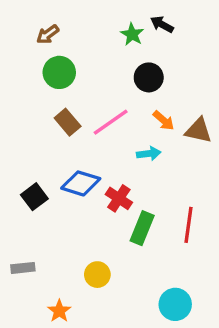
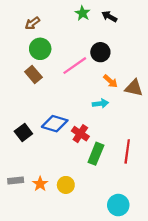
green star: (132, 34) -> (83, 13), moved
brown rectangle: (68, 122) -> (33, 74), moved
pink line: (111, 122) -> (75, 66), moved
orange star: (59, 311) -> (40, 184), moved

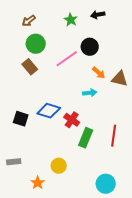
green star: (83, 13) -> (71, 20), moved
black arrow: (109, 16) -> (98, 15), turned -40
black square: (23, 133) -> (21, 119), turned -35
orange star: (40, 184) -> (38, 183), moved

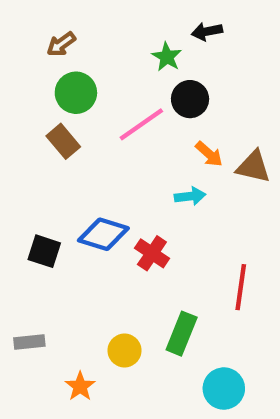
green star: (71, 20) -> (167, 57), moved
green rectangle: (86, 138) -> (182, 334), moved

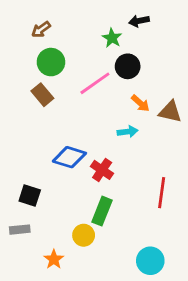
black square: (44, 251) -> (30, 195), moved
green rectangle: (182, 334) -> (102, 211), moved

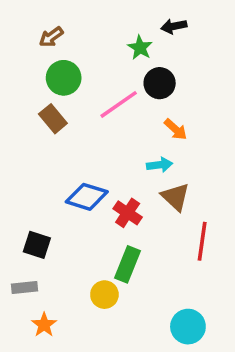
brown triangle: (170, 112) -> (176, 197), moved, turned 30
orange star: (54, 259) -> (44, 325), moved

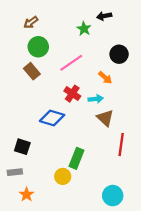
black circle: (160, 83) -> (119, 54), moved
red cross: (128, 213) -> (72, 94), moved

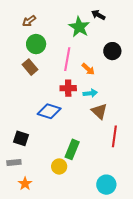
black arrow: (104, 16) -> (98, 15), turned 40
green star: (84, 29) -> (79, 27), size x1.5
pink line: (71, 63) -> (67, 59), turned -45
orange arrow: (105, 78) -> (88, 69), moved
red cross: (72, 94) -> (68, 88), turned -35

